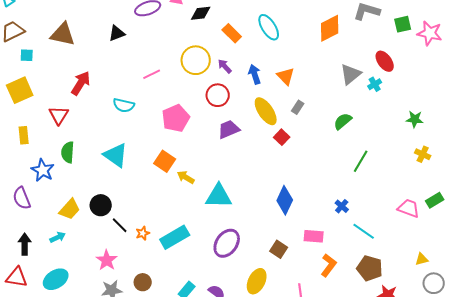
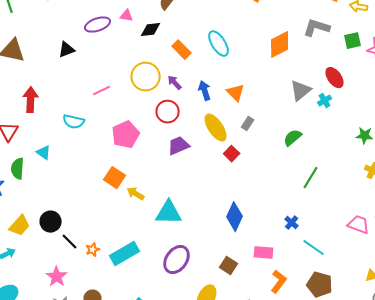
red arrow: (81, 83) -> (31, 100), turned -30
cyan triangle: (116, 155) -> (44, 153), moved, size x0.6

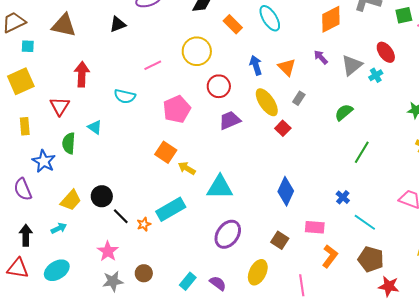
purple arrow: (175, 83) -> (321, 57), moved
cyan rectangle: (125, 254) -> (171, 209), moved

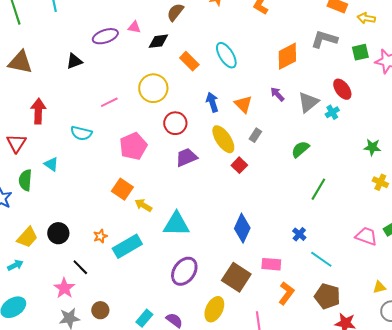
black line: (121, 216) -> (80, 267), moved
orange star: (144, 224) -> (100, 236), moved
brown square: (280, 240) -> (236, 277), size x1.6

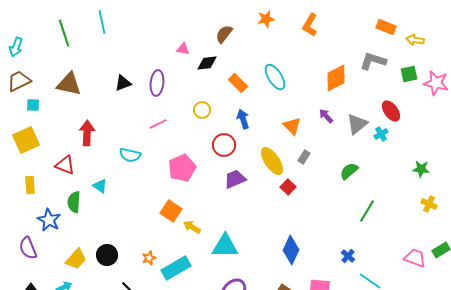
purple ellipse: (105, 36) -> (157, 83), moved, turned -65
yellow circle: (153, 88) -> (202, 110), size x0.6
blue arrow: (212, 102) -> (243, 119), moved
red triangle: (16, 143) -> (65, 165), turned -40

